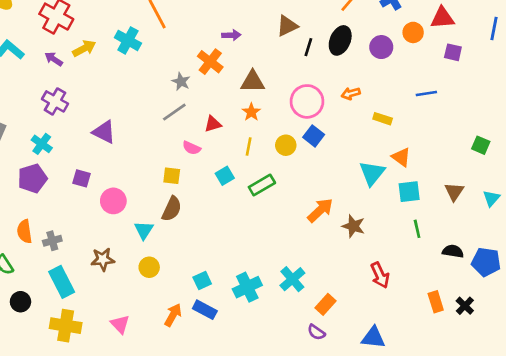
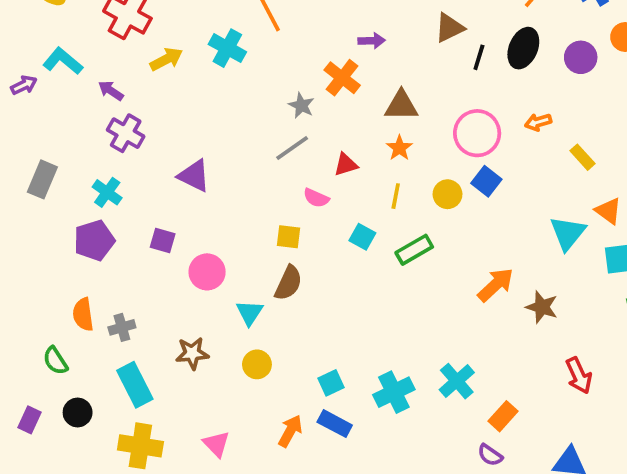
purple arrow: (54, 59) -> (111, 91), moved
yellow rectangle: (383, 119) -> (583, 157), turned 30
cyan square: (225, 176) -> (362, 237), turned -30

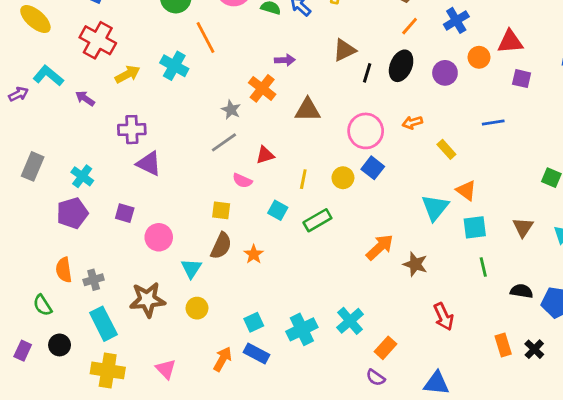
purple cross: (126, 133) -> (132, 130), moved, turned -32
orange star: (399, 148) -> (254, 254), moved
brown star: (192, 353) -> (147, 300), size x1.4

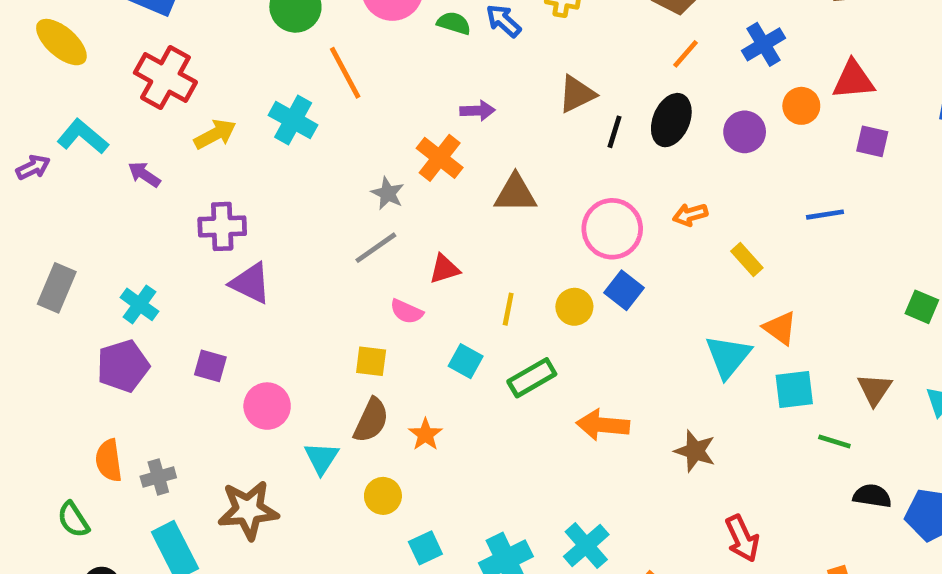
orange arrow: (380, 247) -> (603, 425), moved, turned -132
green line: (483, 267) -> (834, 442), moved, turned -60
yellow circle: (197, 308) -> (383, 496), moved

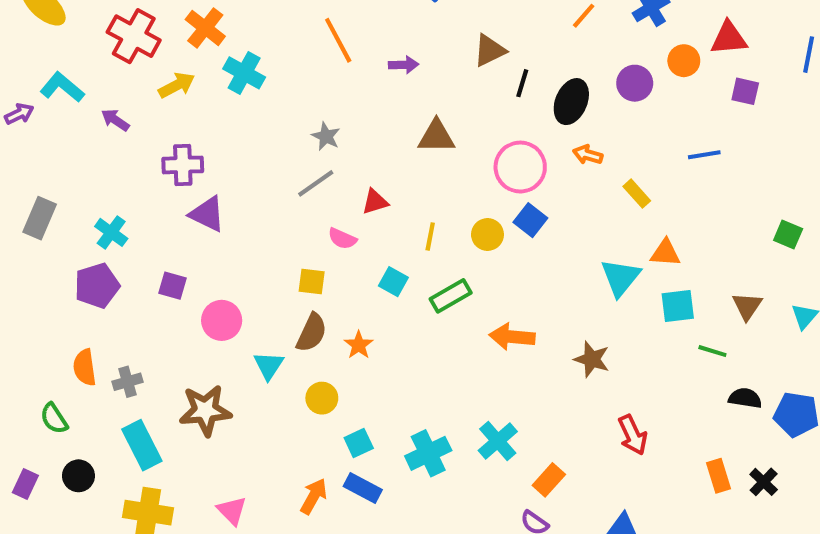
orange line: (345, 73) -> (338, 40), moved
black ellipse: (671, 120) -> (571, 102), moved
orange cross: (440, 158) -> (205, 28), moved
orange arrow: (690, 215) -> (588, 155), turned 32
orange triangle: (780, 328) -> (665, 253), turned -32

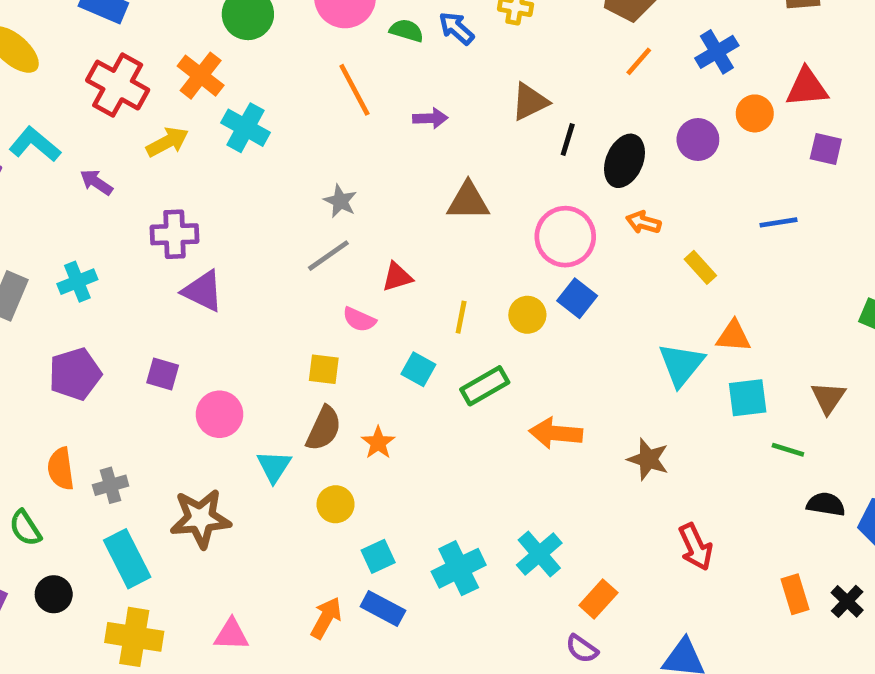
cyan cross: (111, 232) -> (77, 282), moved, turned 32
pink triangle: (232, 511) -> (231, 635), turned -44

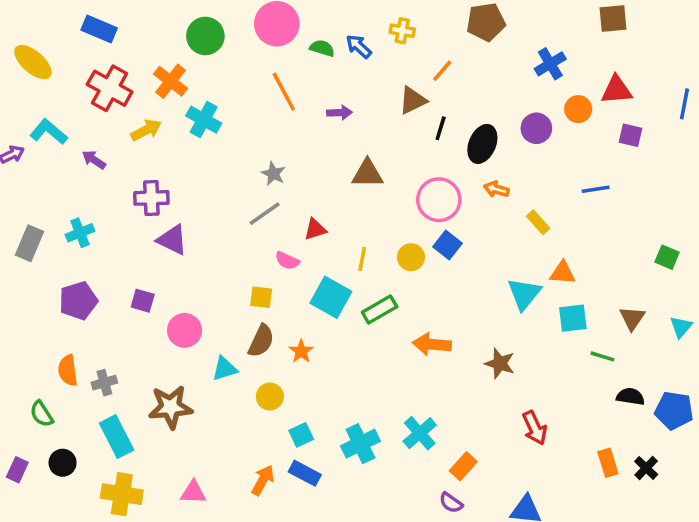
orange line: (639, 61) -> (442, 71), moved
cyan square: (418, 369) -> (331, 297), size x1.6
cyan triangle: (274, 466) -> (225, 369), turned 40

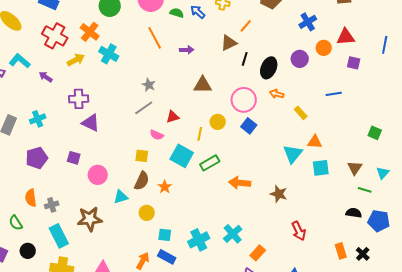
yellow circle: (411, 257) -> (218, 122), moved
green line: (603, 356) -> (365, 190), moved
cyan square: (301, 435) -> (165, 235), turned 32

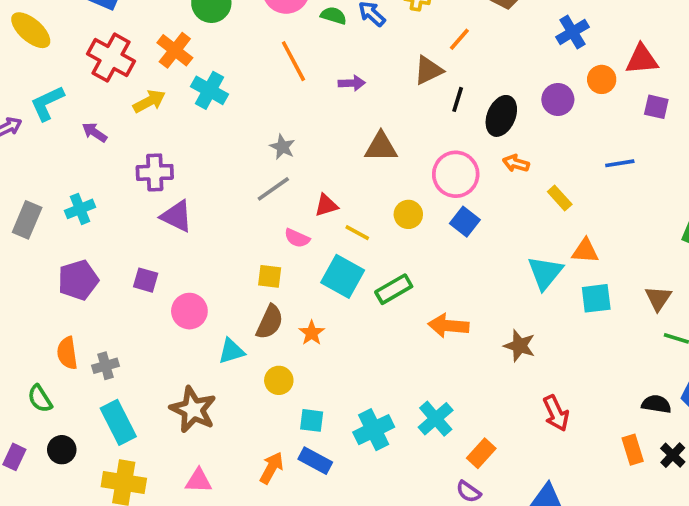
cyan L-shape: (20, 61) -> (47, 103), turned -65
yellow line: (200, 134) -> (357, 233), moved, turned -72
black semicircle: (354, 213) -> (656, 404), moved
brown star: (90, 219) -> (193, 410), moved, turned 30

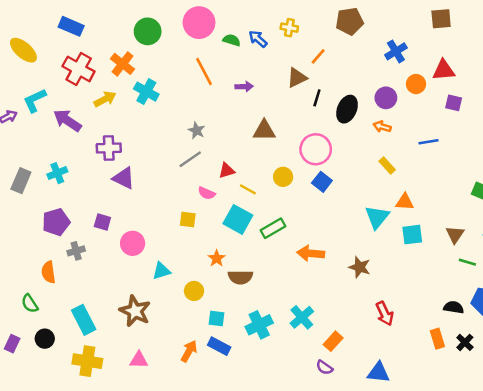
purple arrow: (95, 132) -> (67, 120), size x1.6
orange arrow: (516, 163) -> (382, 127), moved
brown semicircle: (270, 322) -> (240, 277), moved, turned 65
gray cross: (106, 366) -> (76, 251), moved

